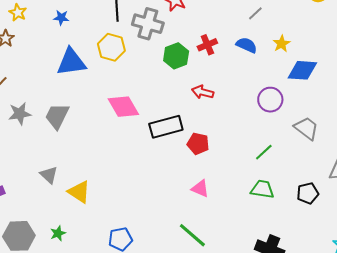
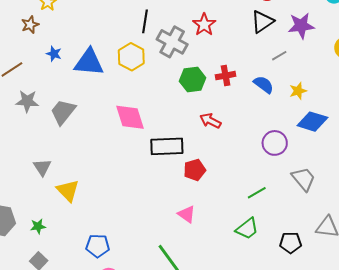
blue star: (61, 18) -> (54, 54), moved
red pentagon: (198, 144) -> (195, 170), turned 30
green trapezoid: (262, 189) -> (247, 229), turned 120

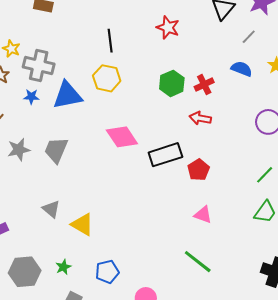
gray cross: (172, 42) -> (39, 66), moved
red cross: (226, 76) -> (204, 84), moved
blue pentagon: (98, 246) -> (107, 272), moved

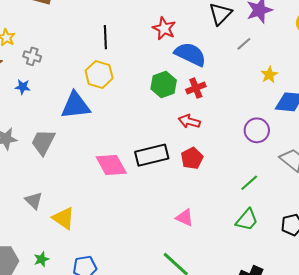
gray cross: (39, 66) -> (32, 56), size x0.6
blue semicircle: (242, 69) -> (190, 54), moved, size x1.5
blue triangle: (67, 95) -> (75, 106), moved
pink diamond: (122, 137) -> (111, 165), moved
red pentagon: (199, 170) -> (192, 158), moved

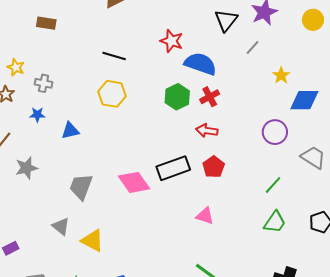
black line: (105, 37) -> (114, 56), turned -65
blue triangle: (75, 106) -> (70, 131), moved, size x0.6
gray trapezoid: (43, 142) -> (81, 187), moved
pink triangle: (185, 218) -> (205, 216), moved

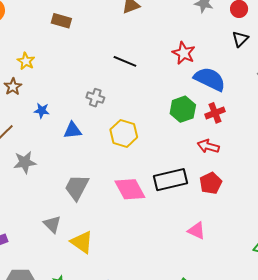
black triangle: (226, 20) -> (240, 39), size x0.7
gray cross: (44, 83) -> (95, 98), moved
yellow hexagon: (112, 94) -> (124, 133), moved

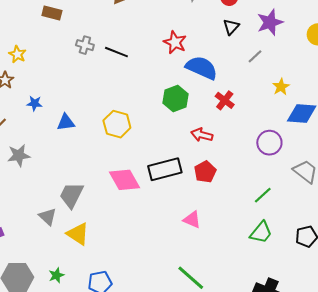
gray cross: (95, 98) -> (85, 45), moved
red cross: (215, 113) -> (225, 100), moved, turned -30
gray trapezoid: (77, 187) -> (71, 195), moved

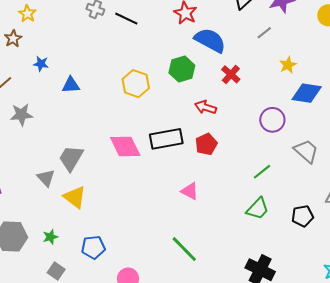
yellow hexagon: (117, 124) -> (136, 84), moved

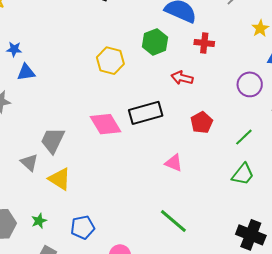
red cross: (231, 74) -> (204, 43), turned -30
blue triangle: (71, 85) -> (26, 72), moved
red pentagon: (206, 144) -> (202, 122), moved

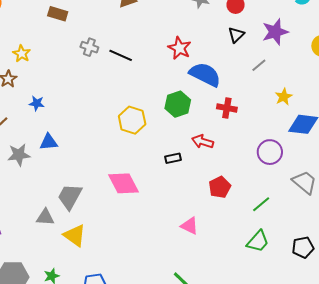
blue triangle: (26, 72) -> (49, 142), moved
black rectangle: (146, 113) -> (173, 158), moved, size x0.5
gray triangle: (29, 162) -> (45, 217), turned -42

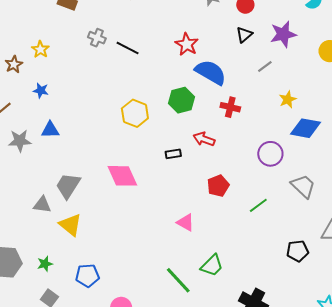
yellow star: (22, 54) -> (40, 49), moved
green trapezoid: (258, 241) -> (212, 266), moved

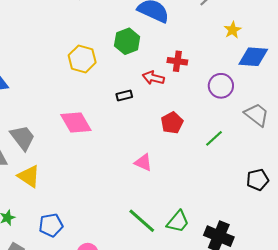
red cross: (230, 107) -> (177, 61), moved
gray trapezoid: (68, 186) -> (23, 138), turned 116
green trapezoid: (212, 266) -> (178, 222), moved

